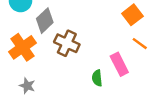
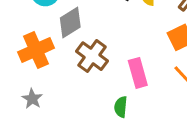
pink rectangle: (119, 64) -> (138, 73), moved

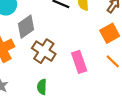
green semicircle: (121, 107) -> (42, 87), moved

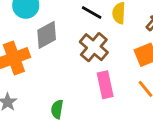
brown cross: (44, 51) -> (94, 47), moved

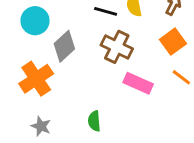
pink rectangle: (105, 85) -> (138, 83), turned -40

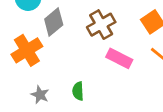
brown cross: (117, 47) -> (101, 25), turned 32
gray star: (41, 126) -> (40, 95), moved

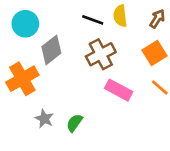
green semicircle: (78, 91) -> (74, 123), turned 36
gray star: (40, 95) -> (44, 119), moved

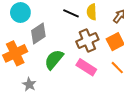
brown cross: (101, 54) -> (87, 40), moved
green semicircle: (74, 123) -> (54, 60), moved, size x1.5

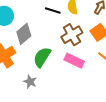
gray star: (29, 84) -> (30, 82), moved

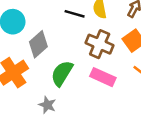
brown cross: (72, 35) -> (100, 44), turned -35

